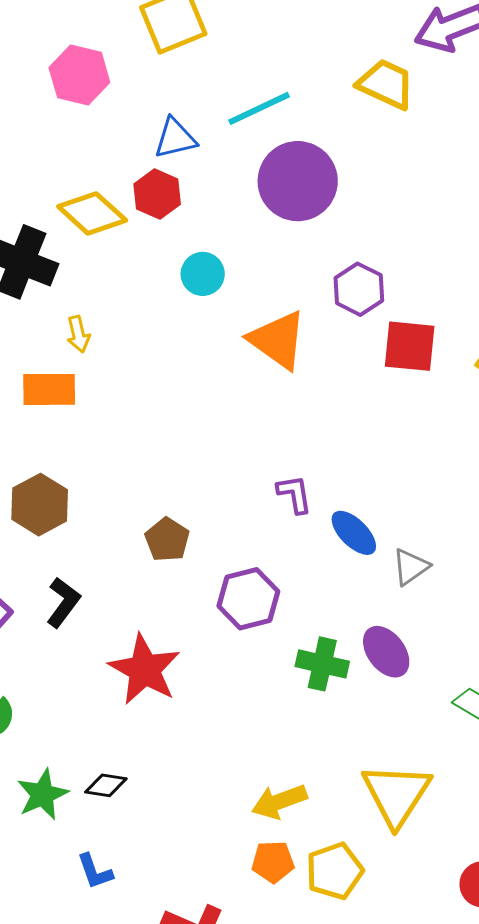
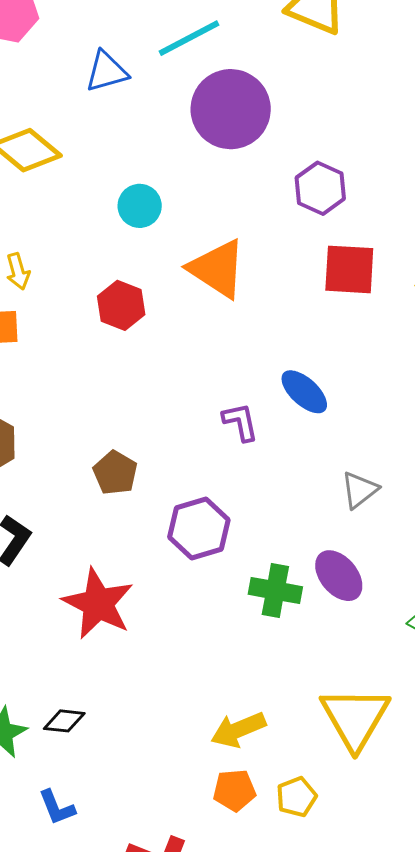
red hexagon: (157, 194) -> (121, 305), moved
purple hexagon: (359, 289) -> (320, 188), moved
blue ellipse: (354, 533) -> (304, 392), moved
yellow pentagon: (335, 871) -> (296, 797), size x0.7

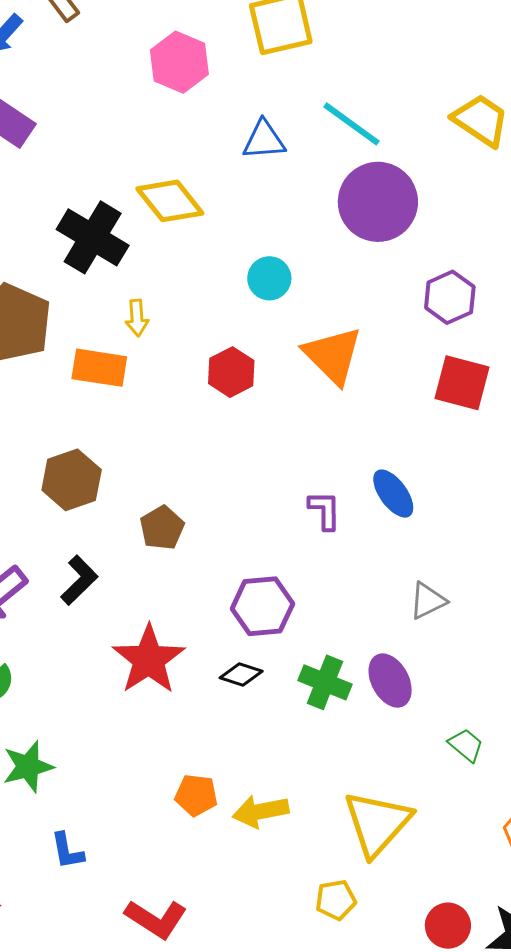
cyan line: (189, 38) -> (351, 124), turned 52
brown pentagon: (115, 473) -> (162, 528), moved
black diamond: (64, 721) -> (241, 675), moved
orange pentagon: (234, 790) -> (196, 795), moved
yellow pentagon: (296, 797) -> (336, 900), moved

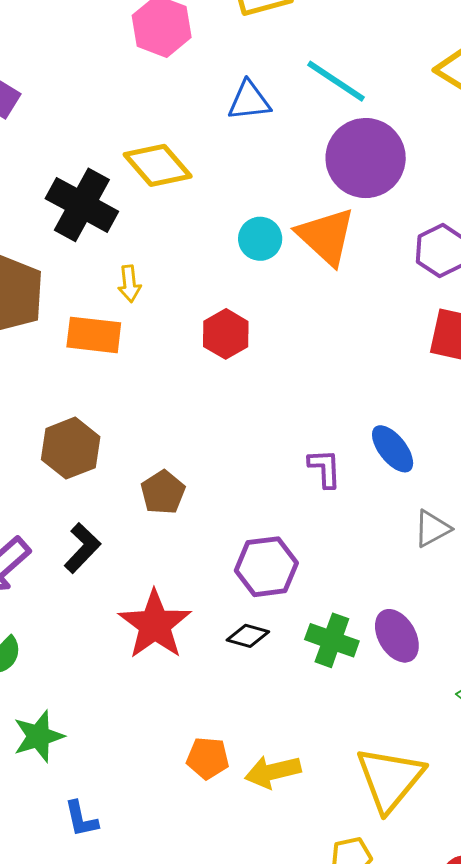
orange triangle: (333, 355) -> (326, 236), moved
gray triangle: (428, 601) -> (432, 529), moved

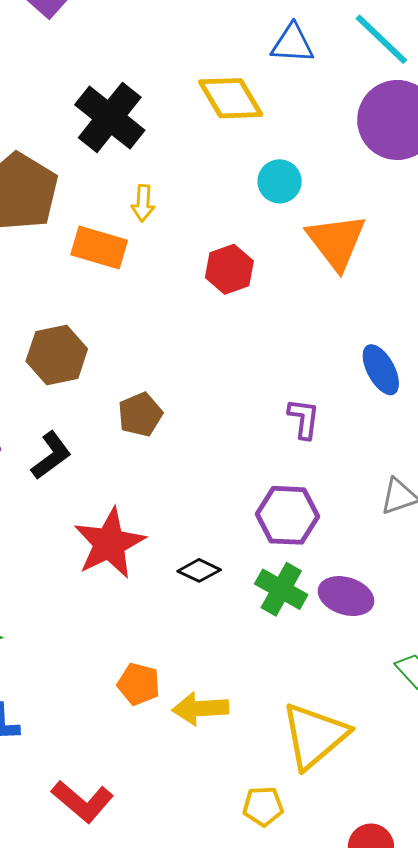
yellow diamond: (158, 165) -> (231, 98), moved
orange triangle: (326, 236) -> (336, 242), moved
blue ellipse: (393, 449) -> (381, 370), moved
purple hexagon: (266, 567) -> (288, 515), moved
purple ellipse: (397, 636) -> (346, 596), turned -52

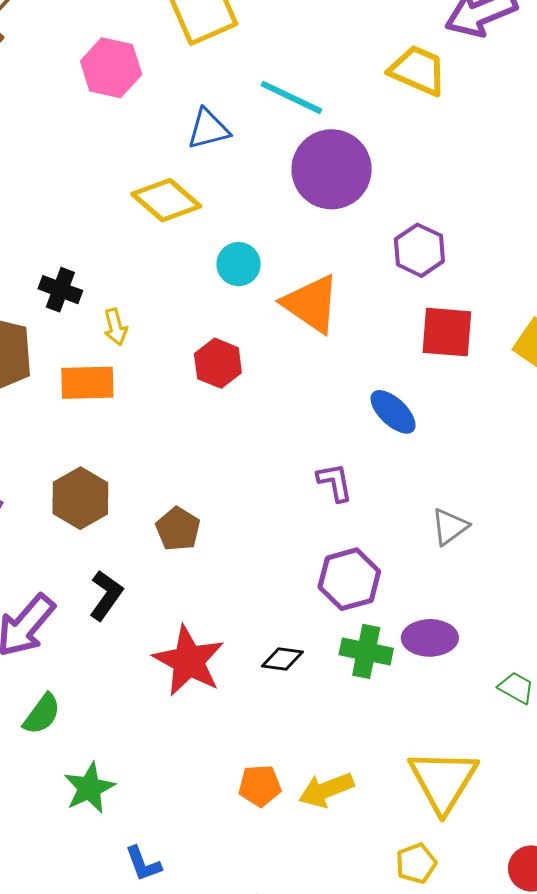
black cross: (110, 117) -> (60, 290), moved, size x0.6

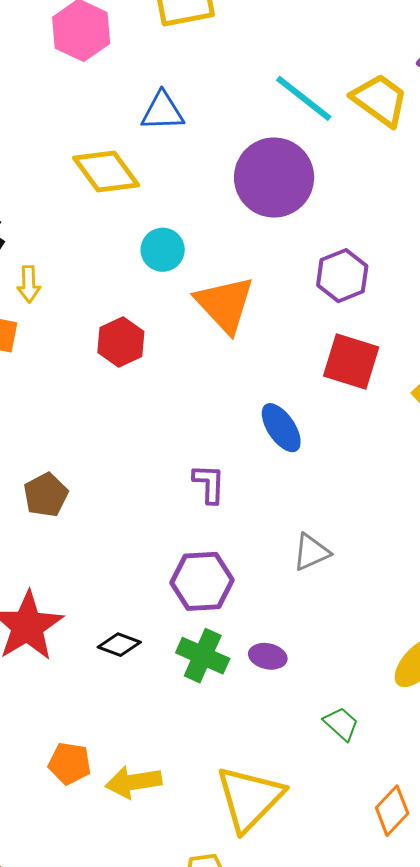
cyan line: (291, 97) -> (304, 98), moved
purple ellipse: (430, 638) -> (268, 656), size x0.7

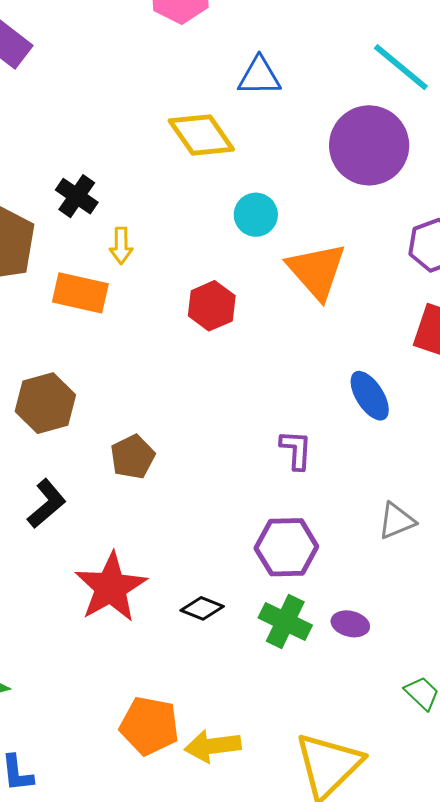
orange pentagon: (70, 763) -> (149, 726), size x1.4

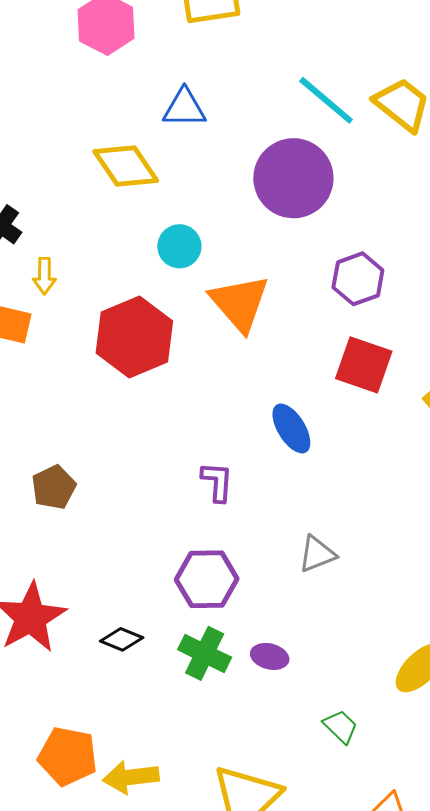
red hexagon: (212, 306) -> (134, 337), size x1.6

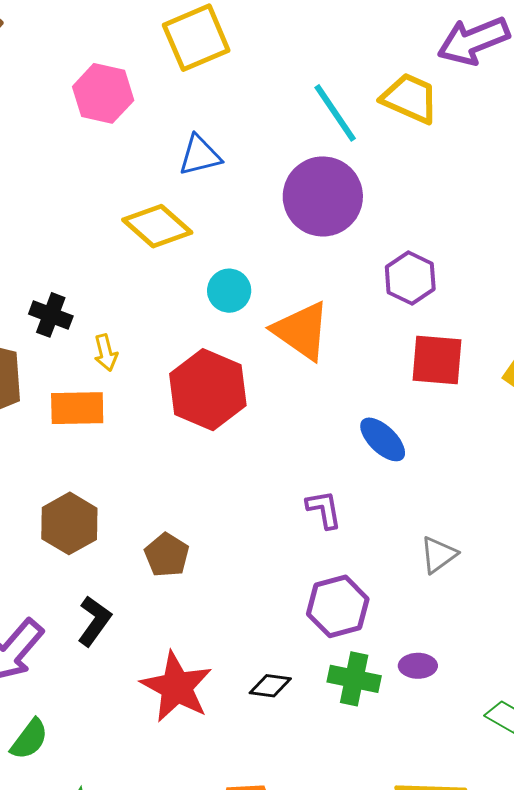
cyan line: (326, 100) -> (335, 113), turned 30

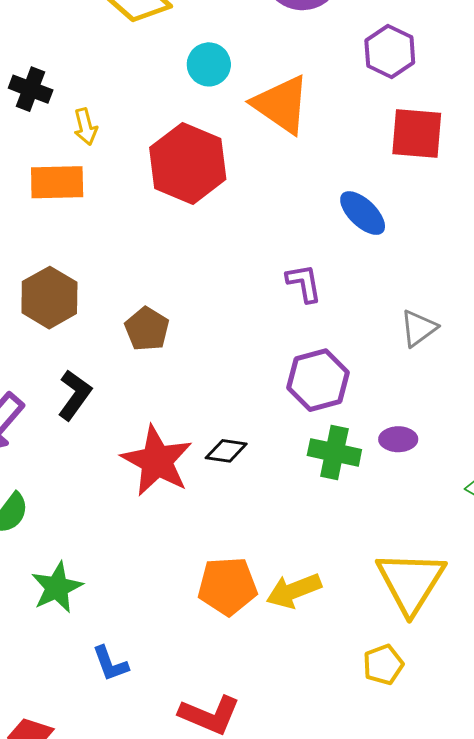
black diamond: (270, 686) -> (226, 451), moved

